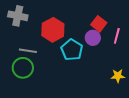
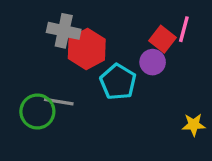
gray cross: (18, 16) -> (64, 31), moved
pink line: (117, 36) -> (184, 29), moved
gray line: (28, 51) -> (59, 102), moved

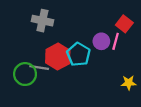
pink line: (184, 29) -> (116, 41), moved
red square: (162, 39) -> (124, 24), moved
red hexagon: (87, 49) -> (58, 57), moved

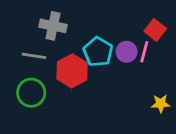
cyan pentagon: (78, 54) -> (98, 52), moved
gray line: (39, 67) -> (34, 56), moved

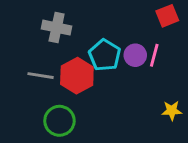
red square: (155, 30) -> (167, 16), moved, turned 30
gray line: (34, 56) -> (41, 76), moved
green circle: (31, 93) -> (59, 121), moved

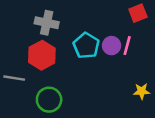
gray line: (41, 76) -> (14, 78), moved
red hexagon: (77, 76) -> (42, 55), moved

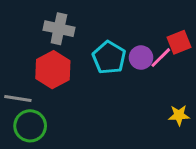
red square: (138, 13) -> (179, 42), moved
pink line: (127, 46) -> (161, 58), turned 30
green circle: (49, 100) -> (30, 126), moved

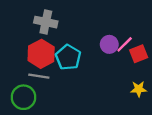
red square: (179, 42) -> (139, 54), moved
cyan pentagon: (109, 58) -> (68, 57), moved
gray line: (18, 99) -> (39, 76), moved

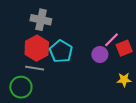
purple circle: (109, 44) -> (100, 54), moved

